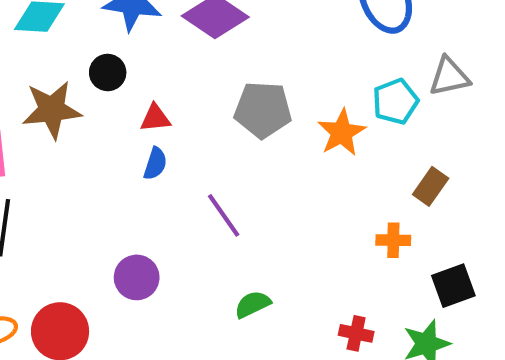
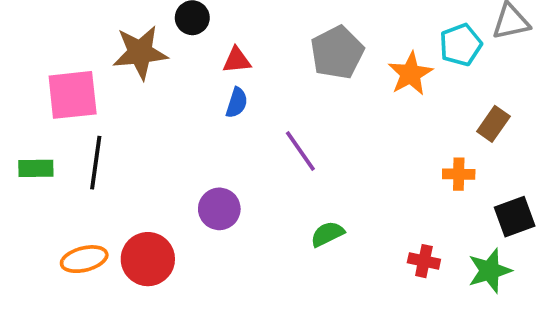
gray pentagon: (263, 110) -> (337, 52), turned -30

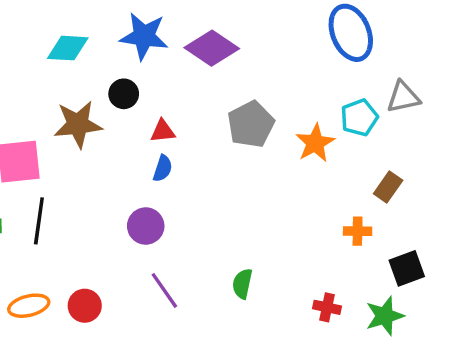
purple line: (300, 151) -> (164, 290), moved
purple circle: (219, 209) -> (146, 226), moved
green semicircle: (327, 234) -> (242, 284), turned -52
red circle: (148, 259) -> (85, 306), size x0.7

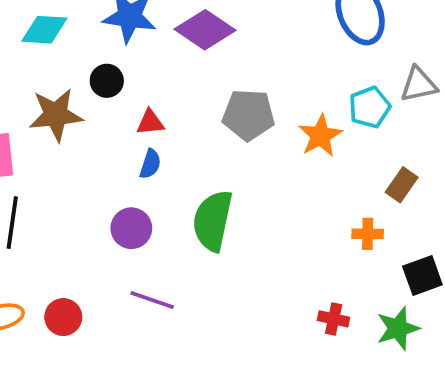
gray pentagon: (251, 124) -> (249, 115), turned 30
green semicircle: (242, 284) -> (213, 221), moved, size x1.8
purple line: (164, 290) -> (152, 300), turned -36

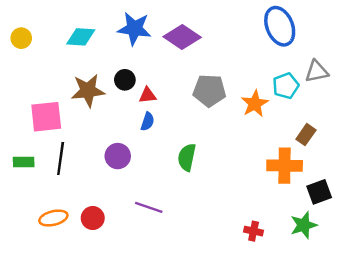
black circle: (107, 81) -> (125, 80), moved
green semicircle: (213, 221) -> (187, 157), size x0.7
purple circle: (131, 228) -> (118, 156), moved
orange cross: (368, 234) -> (285, 166), size x1.8
red cross: (334, 319) -> (254, 231), moved

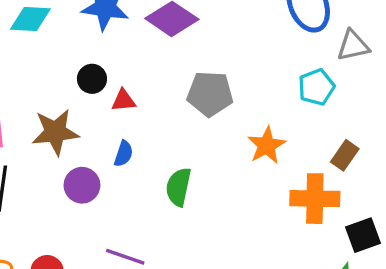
gray triangle: (317, 71) -> (353, 46), moved
brown star: (88, 91) -> (55, 132), moved
orange star: (255, 104) -> (267, 145), moved
blue semicircle: (148, 122) -> (124, 154), moved

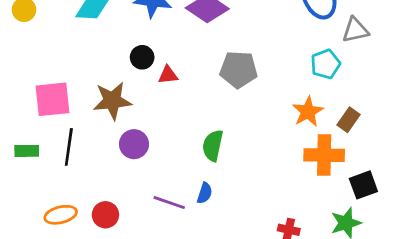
orange star: (267, 145) -> (308, 112), moved
blue semicircle: (124, 154) -> (205, 193), moved

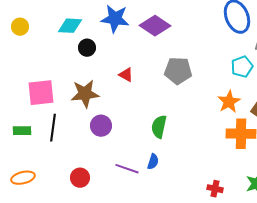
black circle: (142, 57) -> (87, 48), moved
red triangle: (168, 75) -> (126, 75), turned 35
orange ellipse: (61, 215) -> (23, 178), moved

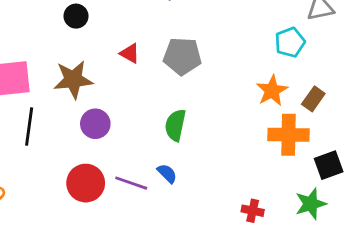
gray pentagon: (178, 71) -> (182, 56), moved
blue semicircle: (153, 162) -> (167, 173), turned -63
red circle: (80, 178) -> (86, 183), moved, size x1.4

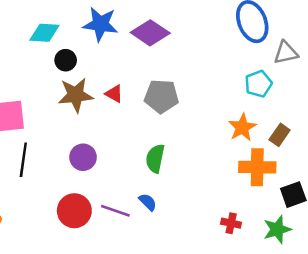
brown star: (73, 80) -> (76, 95), moved
red cross: (253, 211) -> (231, 223), moved

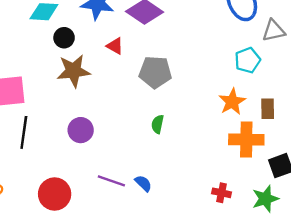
red triangle: (114, 94) -> (115, 46), moved
brown rectangle: (280, 135) -> (268, 109), turned -36
green semicircle: (155, 158) -> (158, 124), moved, size x0.7
blue semicircle: (148, 202) -> (143, 183), moved
red circle: (74, 211) -> (55, 194), moved

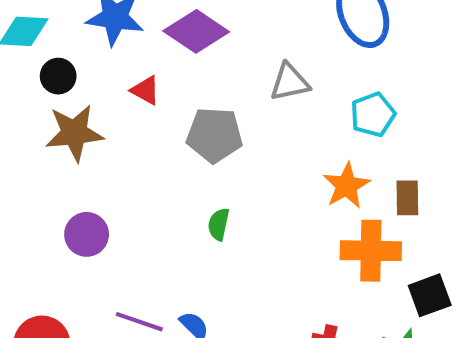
gray triangle: (274, 31) -> (290, 82), moved

